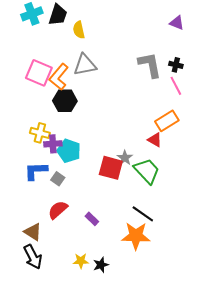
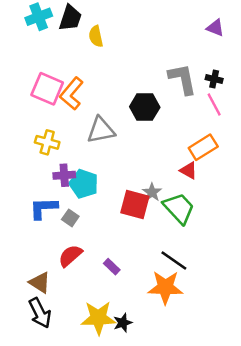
gray triangle: (85, 65) -> (101, 130), moved
black hexagon: (65, 101) -> (145, 107), moved
yellow cross: (40, 133) -> (47, 142), moved
yellow star: (81, 261) -> (98, 318), size x1.8

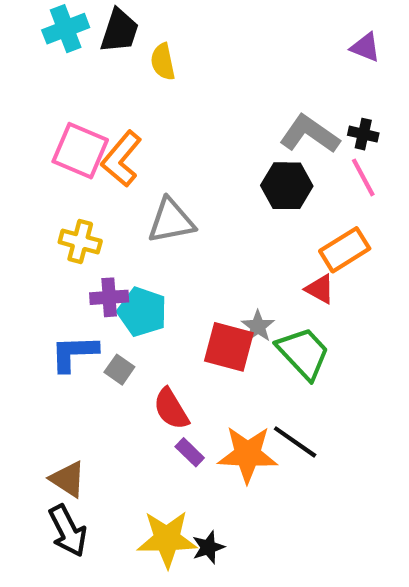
gray L-shape: (182, 79) -> (310, 134), turned -44
black hexagon: (145, 107) -> (287, 186), moved
red semicircle: (70, 256) -> (171, 409), moved, turned -80
orange star: (165, 287) -> (248, 454), moved

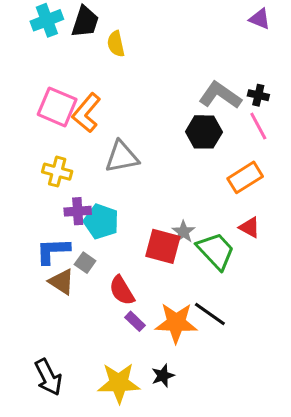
purple triangle: (365, 47) -> (260, 19), moved
red triangle: (320, 289) -> (250, 227), moved
brown triangle: (68, 479) -> (62, 282), moved
black star: (208, 547) -> (163, 376), moved

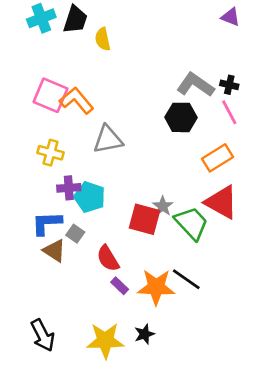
orange L-shape: (87, 113) -> (77, 100), turned 100
red triangle: (250, 227) -> (221, 202), size x1.8

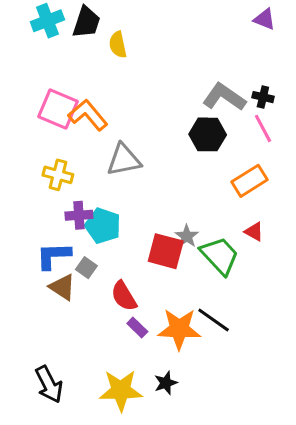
red triangle: (221, 202) -> (254, 232), size x0.5

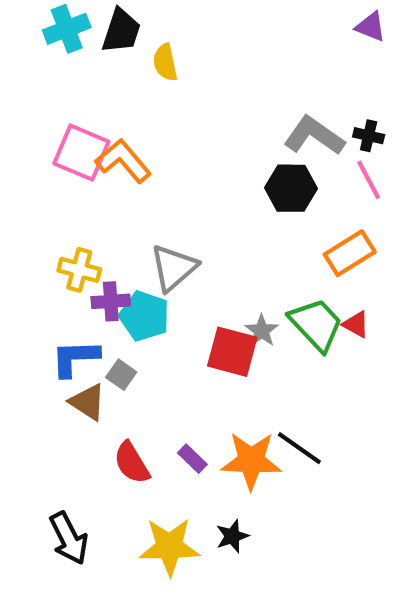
gray triangle: (124, 160) -> (174, 268), moved, turned -30
yellow cross: (58, 175) -> (79, 270), moved
green trapezoid: (220, 256) -> (316, 324), moved
red semicircle: (124, 296) -> (132, 463), moved

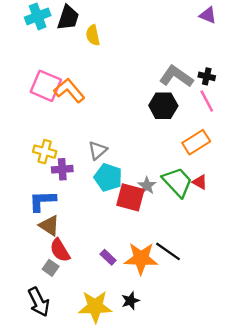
gray triangle: (174, 268) -> (98, 150), size x0.7
cyan pentagon: (144, 316) -> (108, 177), moved
gray square: (121, 375) -> (51, 268), moved
red semicircle: (132, 463) -> (60, 250), moved

